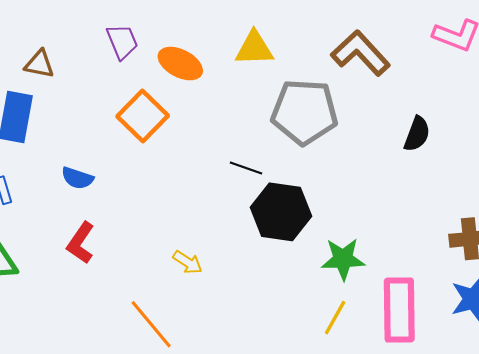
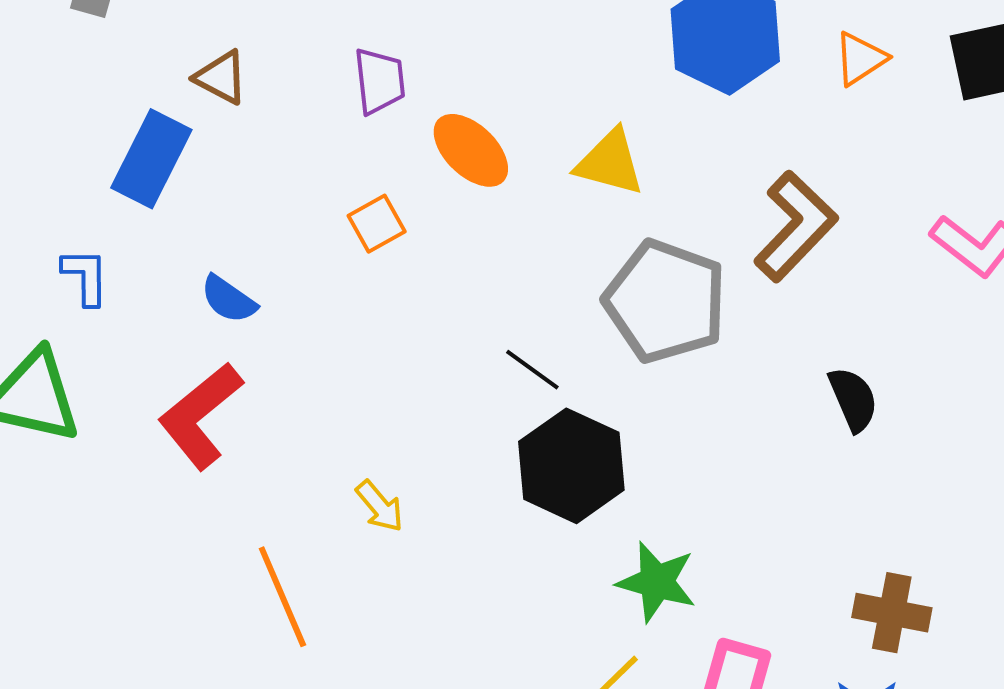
brown L-shape: (361, 53) -> (796, 226), turned 70
orange square: (143, 116) -> (377, 224), size x0.6
black semicircle: (417, 134) -> (853, 399), turned -60
red L-shape: (81, 243) -> (200, 416), size x1.4

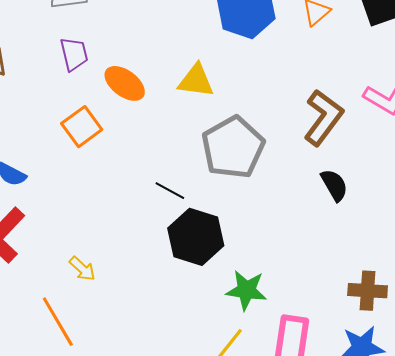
orange square: (377, 224) -> (82, 127), size x1.4
brown L-shape: (796, 226) -> (323, 117), moved
gray pentagon: (665, 301) -> (233, 147), turned 30
yellow arrow: (380, 506) -> (82, 269), moved

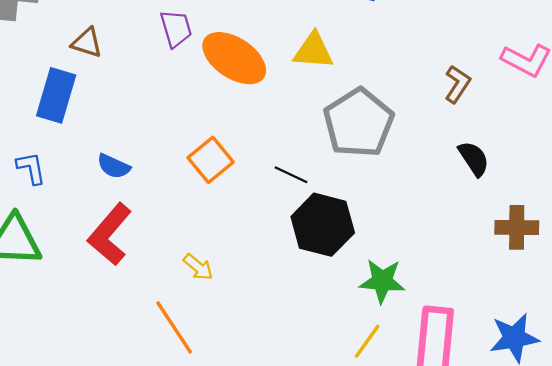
orange ellipse: (125, 83) -> (234, 58), size x1.4
brown L-shape: (323, 117) -> (457, 84), size x0.6
orange square: (82, 127) -> (211, 160), moved
brown cross: (368, 291) -> (517, 227), moved

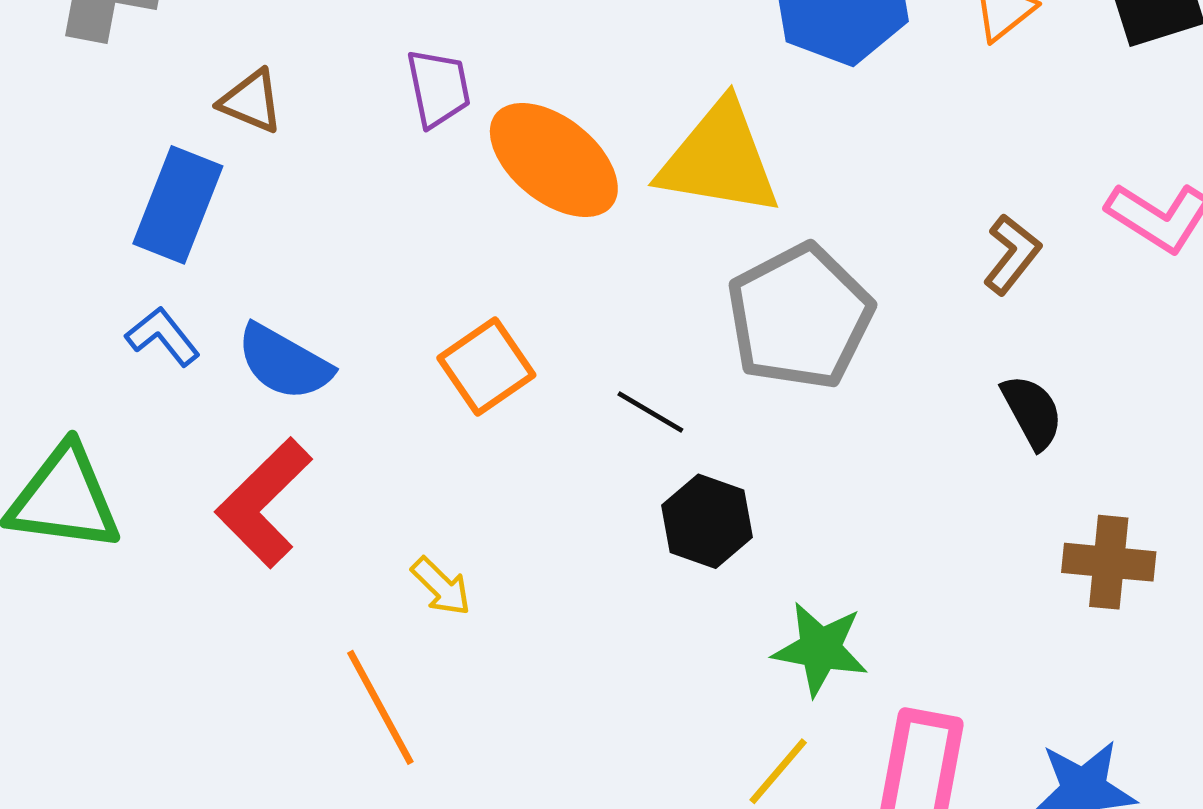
yellow triangle: (313, 51) -> (719, 159), size x1.5
blue semicircle: (114, 166) -> (284, 362), size x1.4
blue L-shape: (31, 168) -> (163, 336), moved, turned -33
black hexagon: (323, 225) -> (707, 521), size x0.7

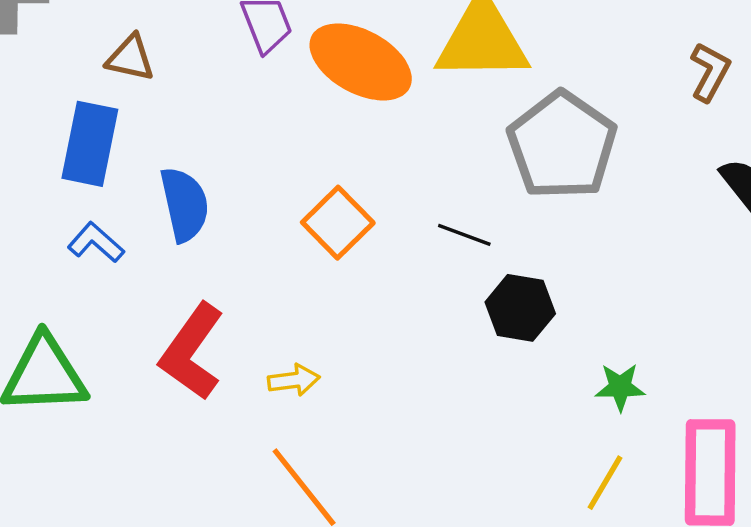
blue semicircle: (284, 362) -> (185, 204), moved, turned -122
yellow arrow: (441, 586) -> (294, 380), moved, turned -42
green star: (820, 649) -> (620, 387), size x0.7

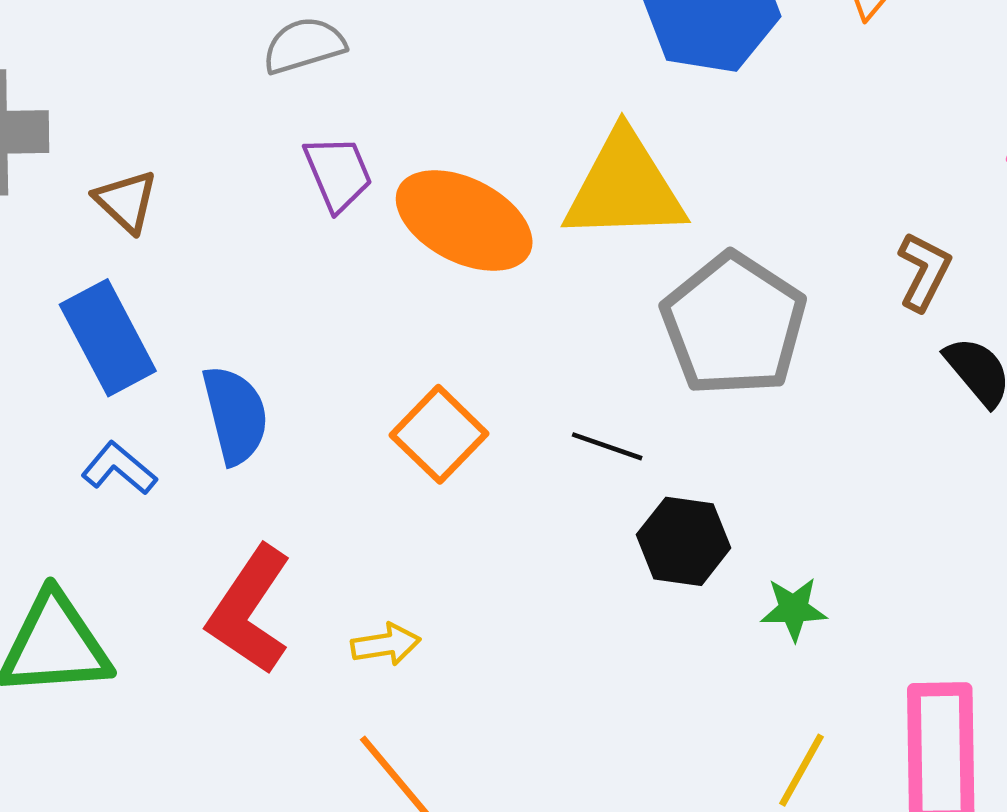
brown triangle: (130, 58) -> (126, 201), moved, turned 32
brown L-shape: (710, 72) -> (924, 271), moved
blue rectangle: (90, 144) -> (108, 338), turned -38
green star: (620, 387) -> (794, 609), moved

